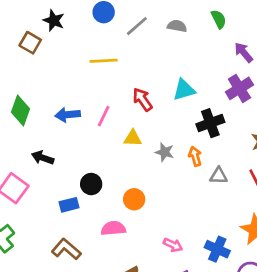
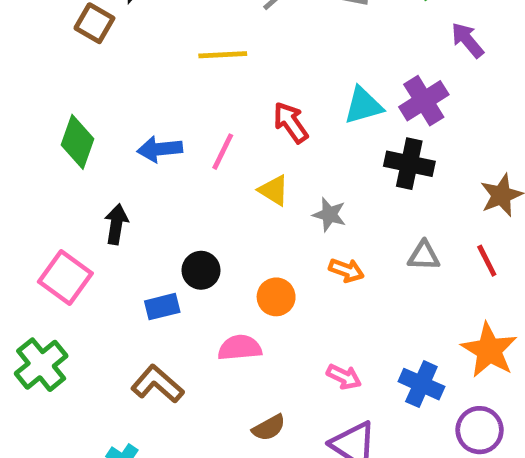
purple cross: (239, 88) -> (424, 101), moved
black cross: (210, 123) -> (409, 164), turned 32
yellow triangle: (133, 138) -> (274, 190), turned 30
orange arrow: (195, 156) -> (346, 270), moved, turned 126
black arrow: (43, 158) -> (116, 224), turned 80

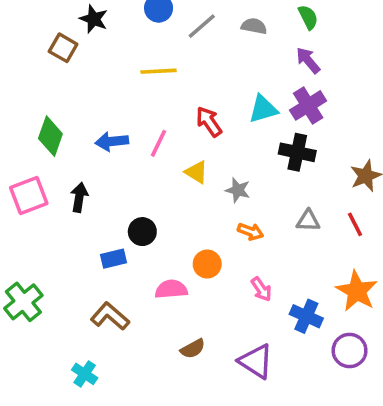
purple arrow: (467, 40) -> (308, 60), moved
pink square: (65, 278) -> (29, 196), moved, turned 33
orange circle: (276, 297) -> (207, 264), moved
pink arrow: (344, 377) -> (261, 289), moved, turned 30

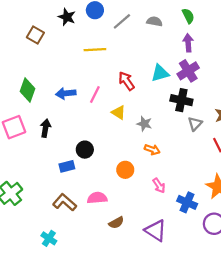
black star: (94, 19) -> (67, 17), moved
purple arrow: (308, 60) -> (188, 43), turned 36
gray triangle: (308, 221) -> (195, 124), moved, turned -48
pink semicircle: (171, 289) -> (97, 198), moved

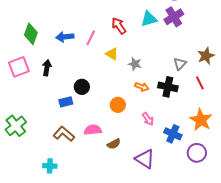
black cross: (181, 100) -> (168, 87), moved
brown semicircle: (116, 223) -> (114, 144), moved
cyan cross: (49, 238) -> (50, 166), turned -32

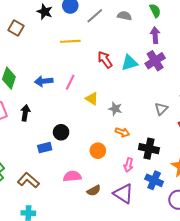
red arrow: (119, 26) -> (105, 60), moved
black cross: (168, 87) -> (149, 149), moved
pink arrow: (148, 119) -> (129, 165), turned 48
brown L-shape: (64, 134) -> (28, 180), moved
purple triangle: (145, 159) -> (123, 194), moved

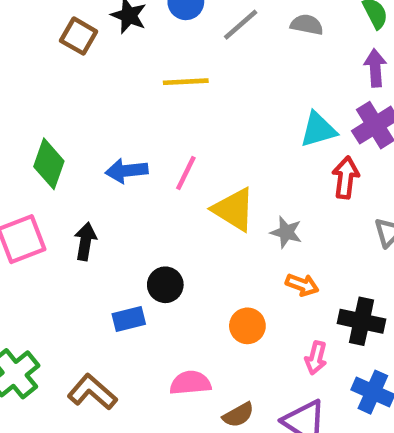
brown square: (16, 28) -> (79, 36), moved
red arrow: (105, 60) -> (346, 178), moved, turned 42
yellow triangle: (92, 99) -> (234, 209), size x1.5

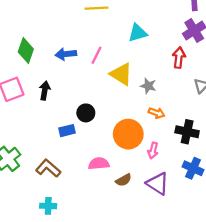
cyan triangle: (318, 130) -> (138, 33), moved
orange circle: (247, 326) -> (128, 134), size x1.6
pink arrow: (316, 358) -> (153, 151), moved

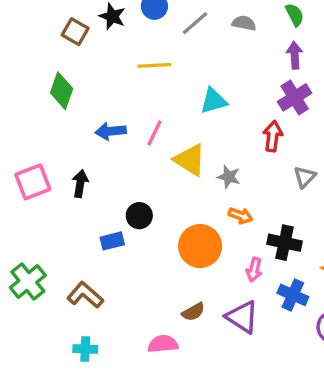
green diamond: (26, 51) -> (62, 91), moved
pink arrow: (153, 151) -> (254, 270), moved
pink semicircle: (99, 164) -> (163, 344), moved

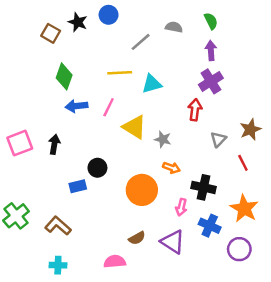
gray line: (195, 23) -> (141, 42), moved
yellow line: (154, 65) -> (120, 73), moved
green diamond: (62, 91) -> (64, 76), moved

